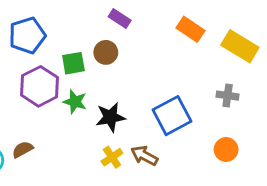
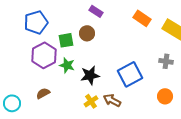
brown semicircle: (23, 150) -> (43, 93), moved

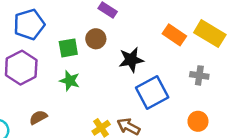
orange rectangle: (142, 18) -> (174, 35), moved
purple hexagon: (44, 55) -> (21, 68), moved
black star: (90, 75) -> (131, 60), moved

